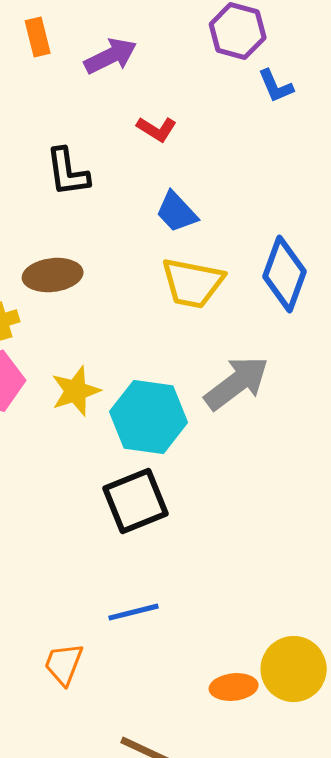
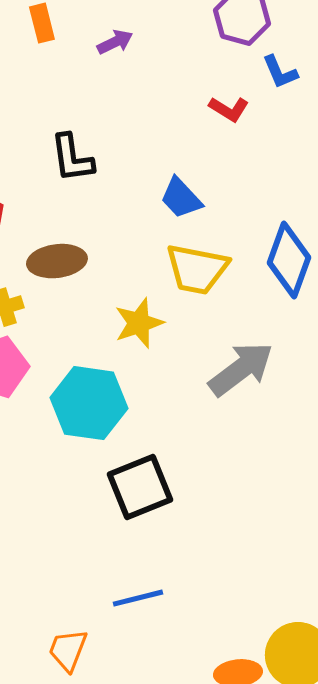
purple arrow: (111, 56) -> (115, 42), size x0.7
red L-shape: (157, 129) -> (229, 109), moved
yellow star: (76, 391) -> (139, 323), moved
cyan hexagon: (149, 417) -> (89, 403), moved

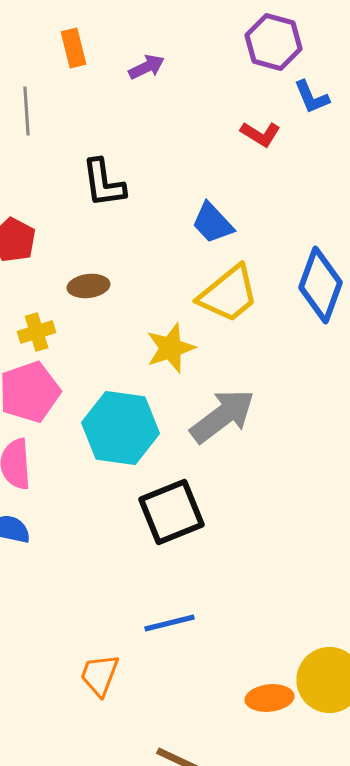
brown ellipse: (57, 261) -> (89, 286), size x0.7
yellow trapezoid: (197, 269) -> (229, 294), turned -50
gray arrow: (241, 369) -> (223, 416), moved

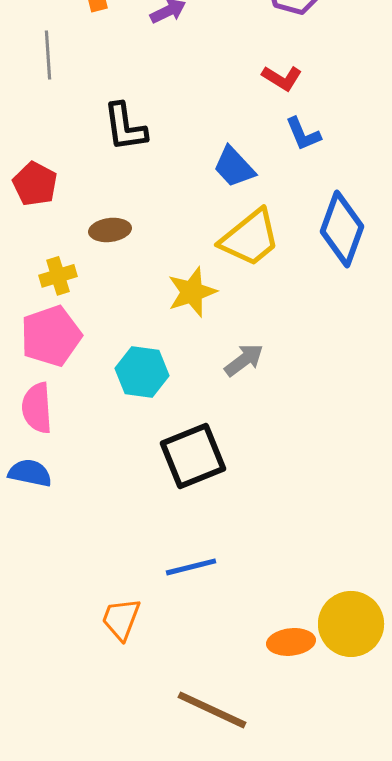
blue L-shape: (312, 97) -> (303, 134), moved
gray arrow: (223, 416) -> (244, 360), size x0.6
cyan hexagon: (121, 428) -> (142, 372), size x0.7

